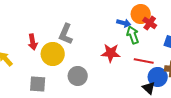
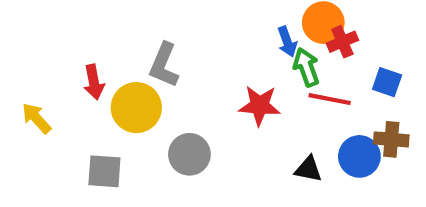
blue arrow: (124, 23) -> (287, 42), turned 56
red cross: (150, 23) -> (342, 42), turned 32
red line: (144, 61) -> (330, 99), moved
black triangle: (149, 88) -> (308, 169), moved, turned -32

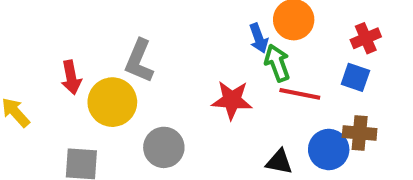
red cross: (342, 42) -> (366, 38), moved

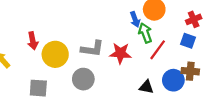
gray L-shape: (139, 61) -> (92, 49), moved, turned -105
red line: (300, 94) -> (158, 50), turned -65

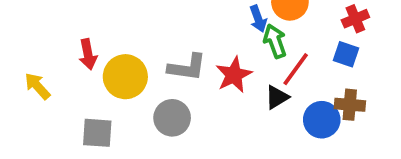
red star: (120, 53) -> (234, 75), turned -30
black triangle: (146, 87) -> (277, 97), moved, turned -42

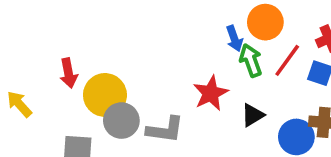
gray L-shape: (187, 67) -> (165, 130), moved
red line: (296, 69) -> (287, 60), moved
gray circle: (172, 118) -> (121, 121), moved

